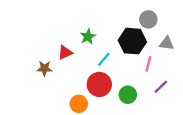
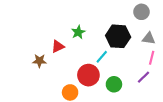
gray circle: (148, 19) -> (141, 12), moved
cyan line: (104, 59) -> (102, 57), moved
pink line: (148, 64) -> (152, 58), moved

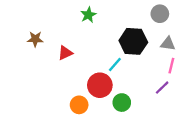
green star: (78, 32) -> (88, 15), moved
brown star: (39, 61) -> (35, 39), moved
green circle: (114, 84) -> (122, 103), moved

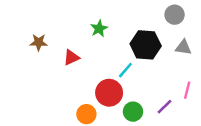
green star: (88, 15) -> (99, 29), moved
pink line: (171, 66) -> (187, 90), moved
purple line: (162, 88) -> (164, 107), moved

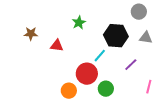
red triangle: (71, 57) -> (57, 46), turned 32
pink line: (187, 90) -> (149, 87), moved
purple line: (164, 107) -> (131, 65), moved

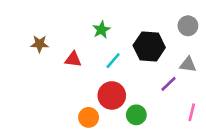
gray circle: (139, 12) -> (188, 26), moved
gray triangle: (146, 38) -> (188, 64), moved
cyan line: (100, 56) -> (113, 61), moved

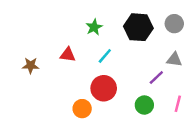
brown star: (40, 44) -> (31, 66), moved
black hexagon: (149, 46) -> (138, 27), moved
green circle: (136, 115) -> (144, 105), moved

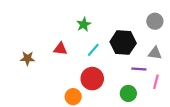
black hexagon: (138, 27) -> (123, 42), moved
purple line: (156, 77) -> (139, 69), turned 48
pink line: (178, 104) -> (156, 82), moved

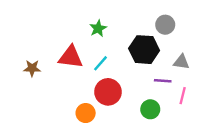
gray circle: (155, 21) -> (165, 25), moved
red triangle: (60, 49) -> (71, 57), size x1.5
cyan line: (93, 50) -> (101, 63), moved

